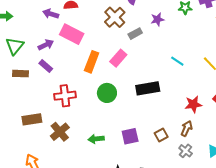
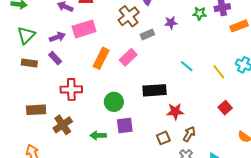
pink rectangle: (72, 34) -> (84, 29), turned -50
green circle: (107, 93) -> (114, 102), moved
red star: (193, 104) -> (175, 111), moved
purple square: (130, 136) -> (125, 125), moved

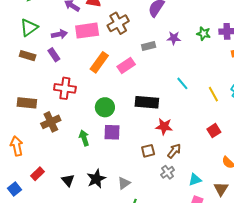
brown cross: (129, 16) -> (118, 23), moved
green arrow: (98, 135) -> (84, 138), turned 63

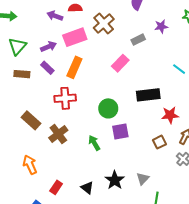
orange rectangle: (99, 62) -> (74, 67), moved
brown rectangle: (27, 103) -> (31, 120), turned 48

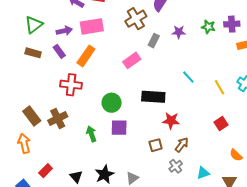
brown cross: (104, 24) -> (136, 19), moved
gray rectangle: (138, 40) -> (154, 41), turned -48
brown rectangle: (31, 120) -> (32, 116), moved

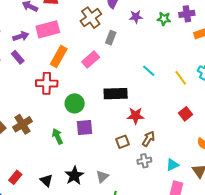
purple star: (179, 32) -> (136, 17), moved
orange rectangle: (86, 56) -> (59, 56), moved
red cross: (71, 85) -> (47, 83), moved
gray cross: (176, 166) -> (144, 161), turned 32

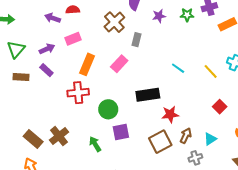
pink rectangle: (48, 29) -> (73, 39), size x0.7
brown square: (122, 142) -> (160, 142), size x1.6
gray cross: (144, 161) -> (195, 158), moved
cyan triangle: (172, 165) -> (210, 139), moved

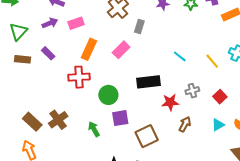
purple arrow: (47, 49) -> (50, 23), moved
cyan triangle: (210, 139) -> (218, 125), moved
brown square: (160, 142) -> (147, 136), moved
gray cross: (195, 158) -> (192, 91), moved

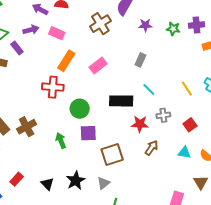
pink rectangle: (76, 23) -> (57, 33), turned 35
gray rectangle: (139, 26) -> (140, 60), moved
purple rectangle: (48, 53) -> (17, 48), moved
cyan line: (180, 56) -> (149, 89), moved
cyan triangle: (218, 125) -> (184, 153), turned 32

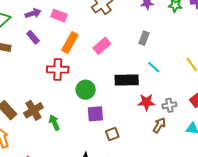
purple rectangle: (17, 48) -> (33, 37), moved
gray cross: (163, 115) -> (169, 105), moved
green arrow: (61, 141) -> (54, 122), moved
brown square: (112, 154) -> (112, 134), moved, size x0.6

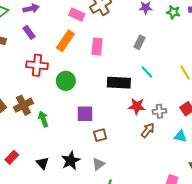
pink rectangle: (59, 16) -> (77, 15), moved
pink rectangle: (102, 46) -> (97, 46), turned -48
red cross: (58, 70) -> (37, 65), moved
green circle: (86, 90) -> (66, 81), moved

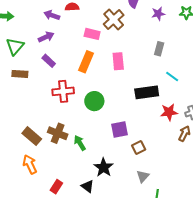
brown cross: (23, 105) -> (58, 133), turned -30
black star: (71, 161) -> (104, 167), moved

